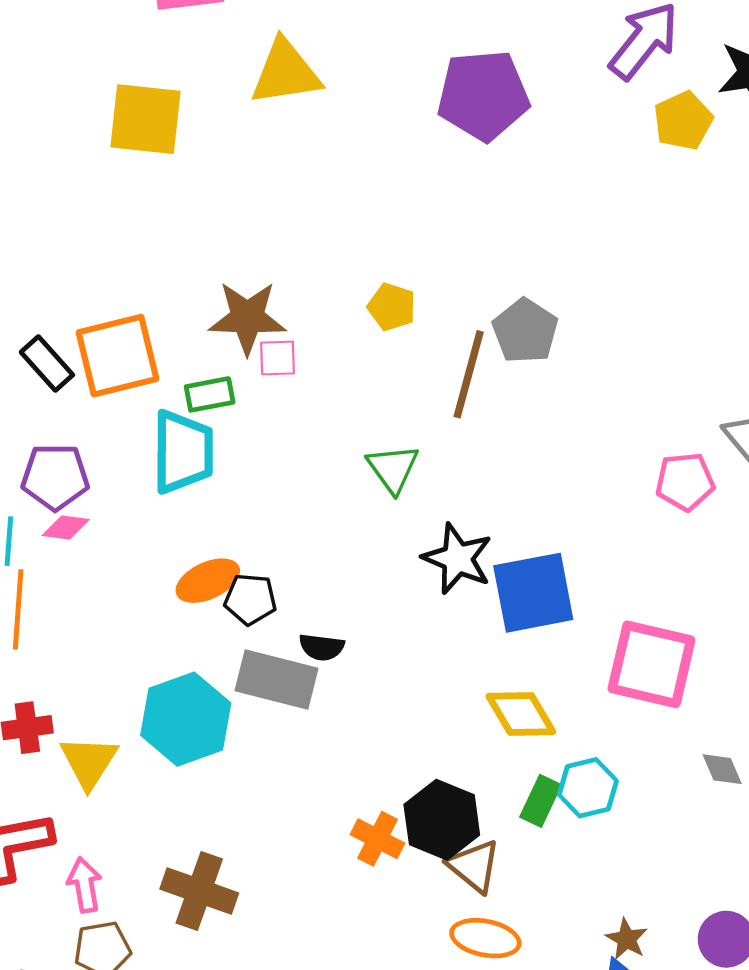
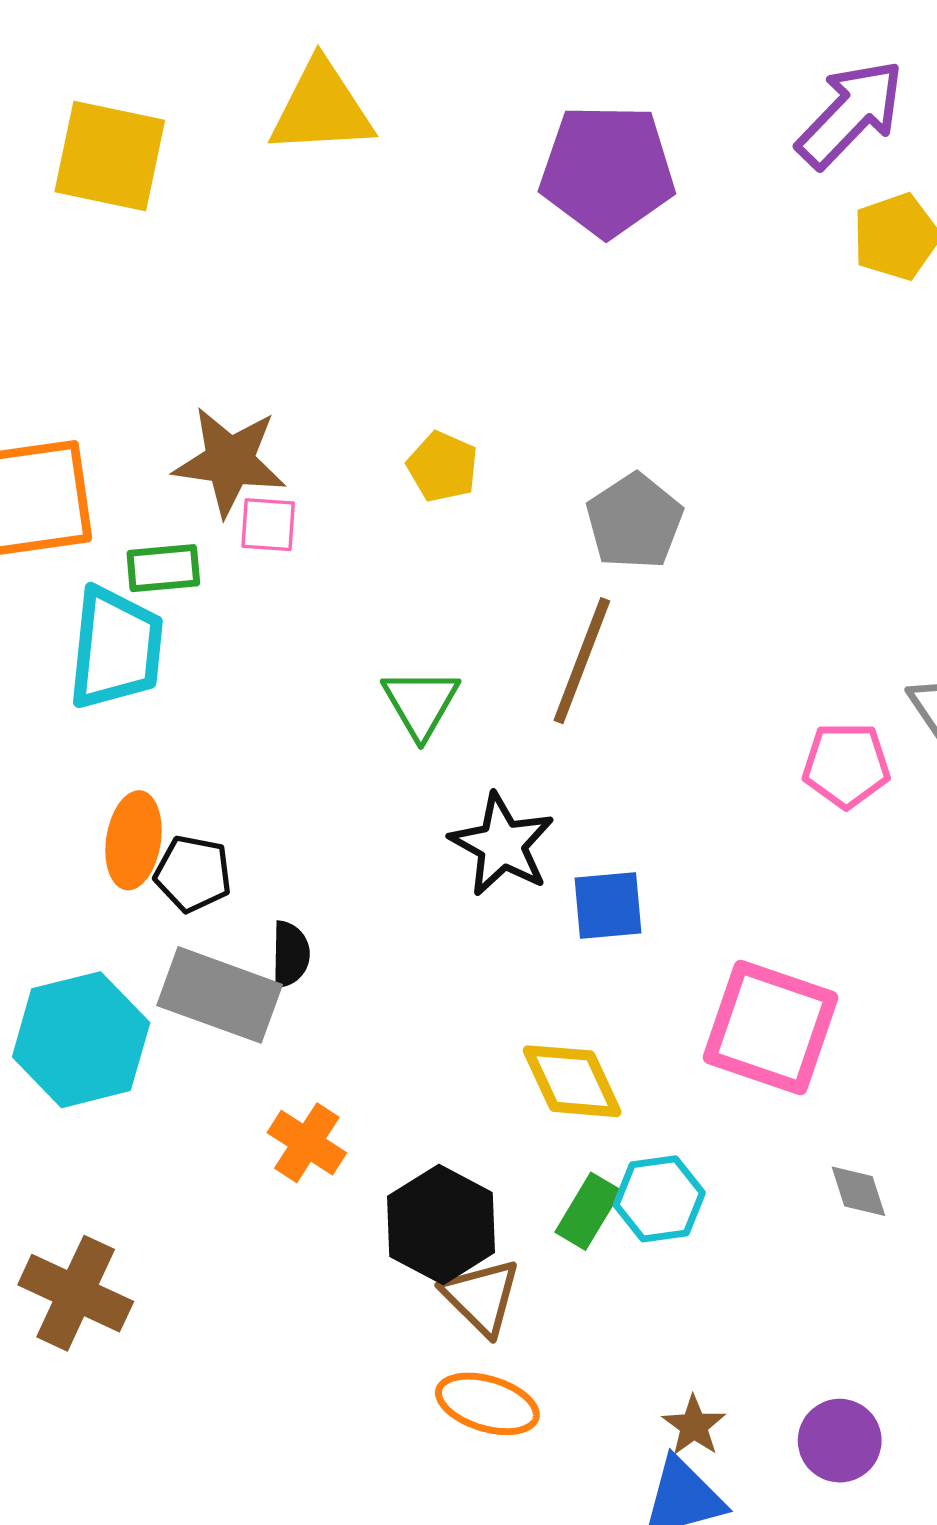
brown line: (469, 374) -> (582, 661), moved
orange ellipse: (208, 581) -> (133, 840), turned -62
blue square: (533, 593) -> (608, 905), size x0.6
black semicircle: (322, 647) -> (290, 954), turned -102
orange cross: (378, 839) -> (307, 1143), moved

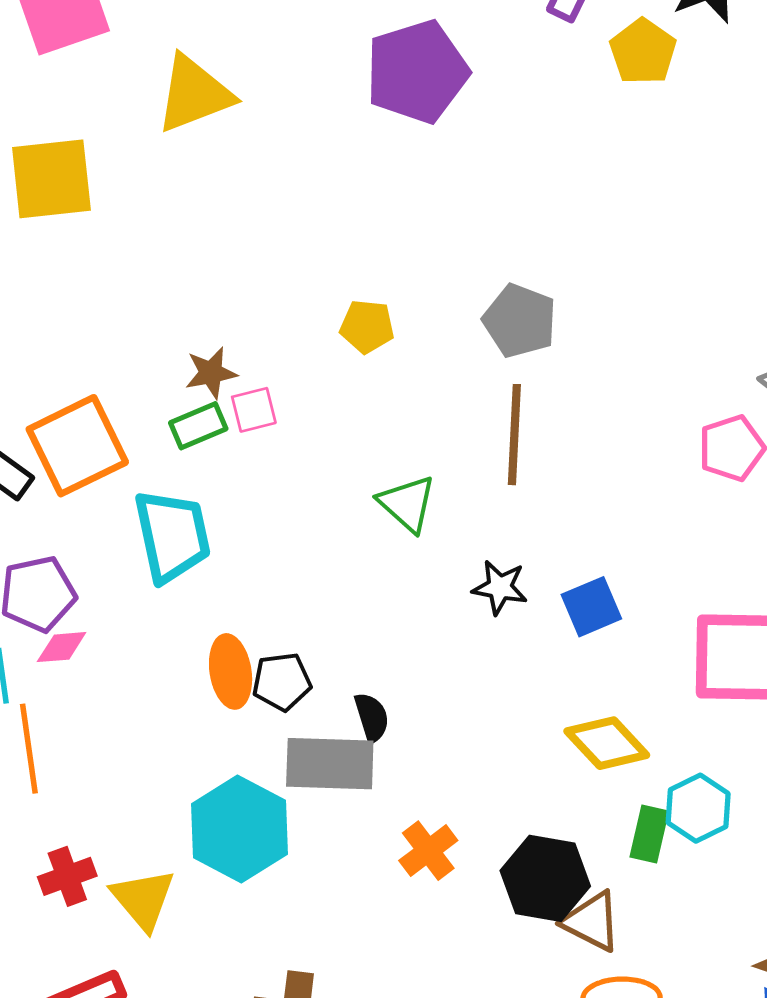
brown star: (230, 461) -> (211, 373), size x0.6
green rectangle: (163, 568) -> (198, 426), moved
black star: (502, 845) -> (500, 587), size x0.7
orange cross: (307, 1143) -> (428, 851), turned 38

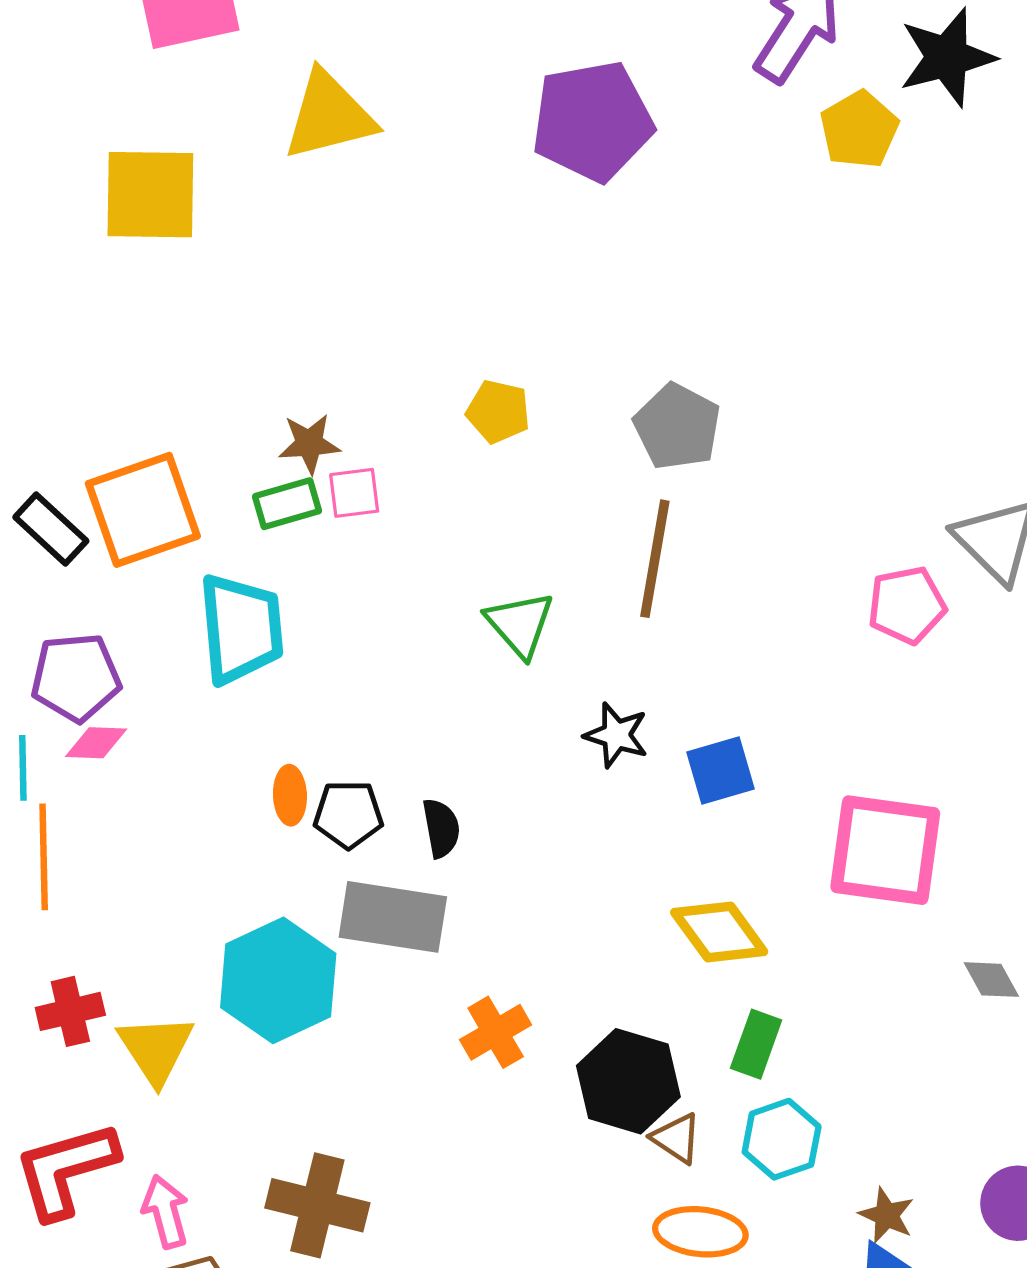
orange ellipse: (231, 671) -> (290, 795), size x0.7
black semicircle: (372, 717) -> (441, 828), moved
cyan hexagon: (698, 808) -> (782, 1139), moved
brown triangle: (592, 922) -> (676, 1138), size x0.7

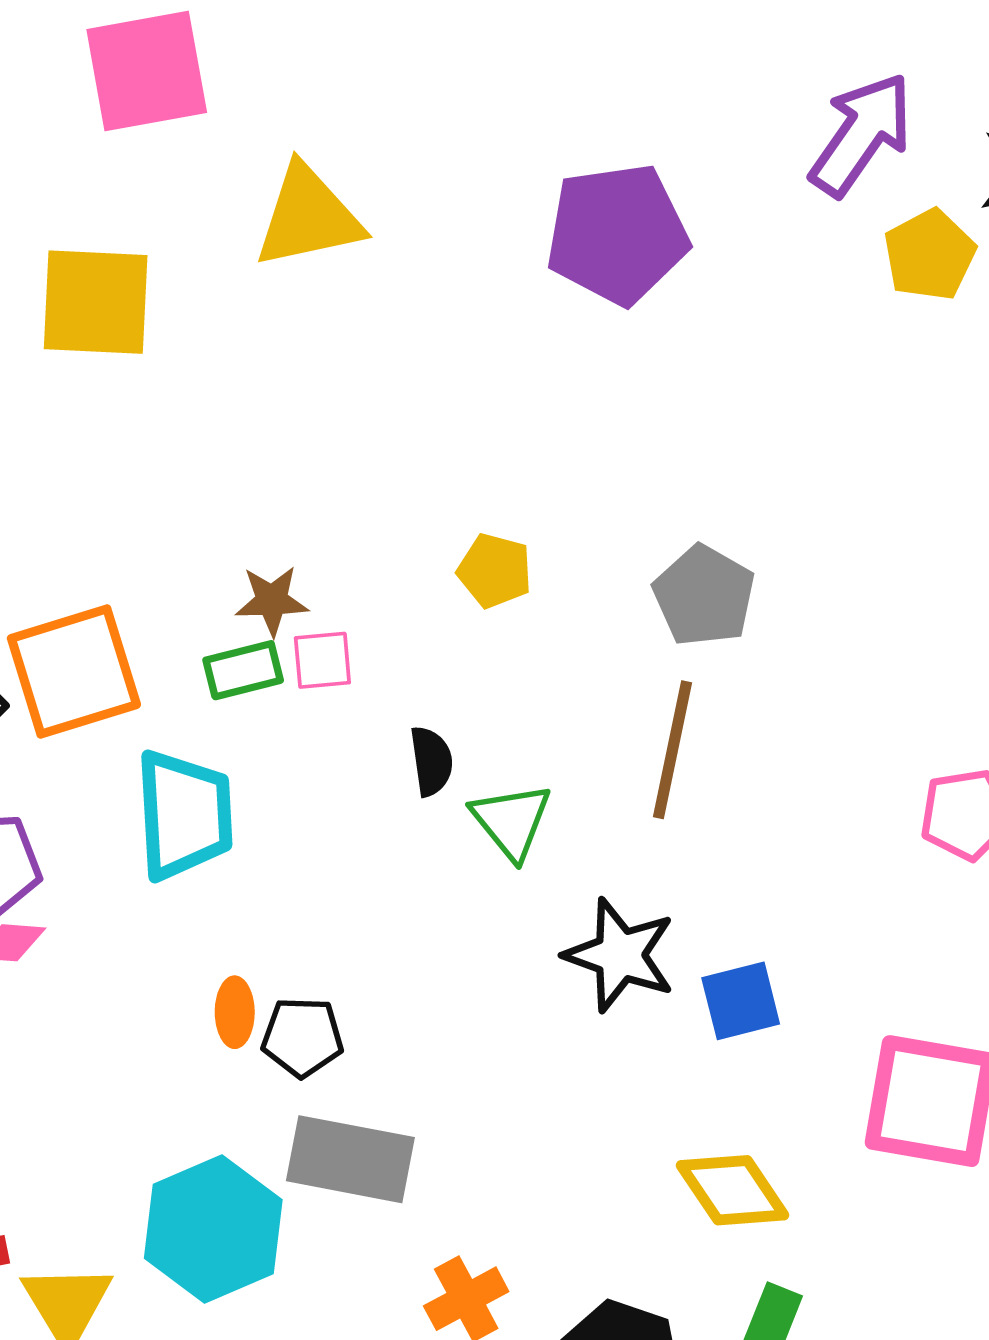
black star: (616, 735) -> (620, 955), size x1.5
black semicircle: (441, 828) -> (431, 761), moved

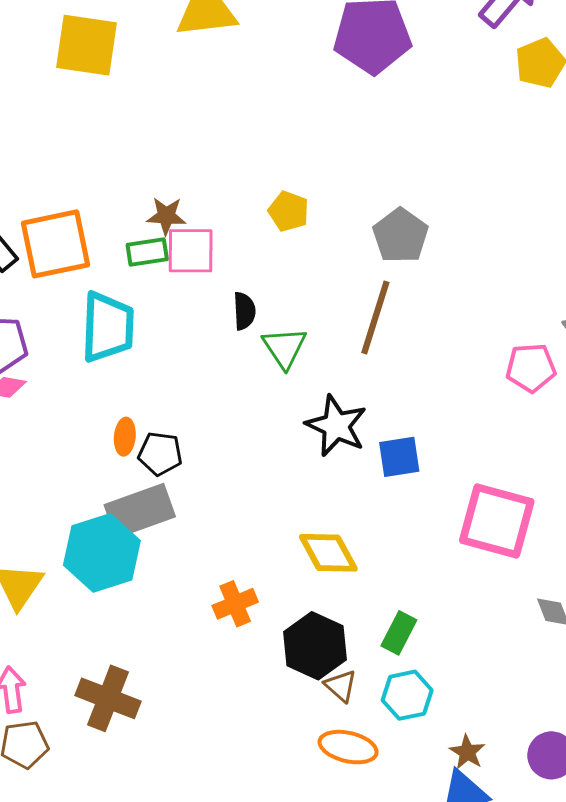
pink square: (322, 660) -> (191, 251), size x1.5
gray rectangle: (350, 1159) -> (140, 511), moved, turned -36
yellow diamond: (733, 1190) -> (328, 553), moved

